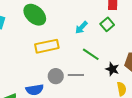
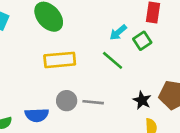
cyan arrow: (81, 27) -> (118, 32), moved
green line: (91, 54) -> (113, 60), moved

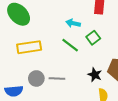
cyan arrow: (118, 32) -> (73, 23), turned 56
green square: (142, 41) -> (93, 38), moved

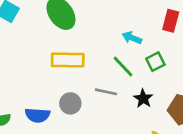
black star: (95, 75) -> (143, 99), moved
gray line: (57, 78) -> (106, 92), moved

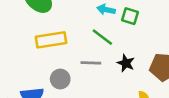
green square: (155, 62) -> (130, 16), moved, turned -36

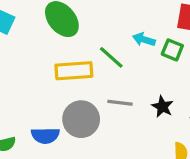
green line: (102, 37) -> (111, 57), moved
gray circle: (60, 79) -> (81, 119), size x1.5

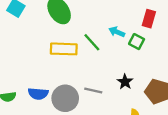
gray line: (120, 103) -> (93, 90), moved
gray circle: (81, 119) -> (65, 98), moved

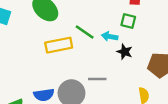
cyan arrow: (117, 32) -> (110, 36), moved
black star: (125, 82) -> (125, 52), moved

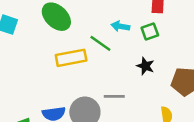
green square: (128, 21) -> (150, 31), turned -35
cyan arrow: (110, 36) -> (120, 26), moved

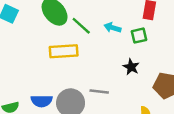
green line: (100, 43) -> (81, 26), moved

